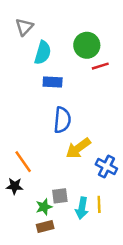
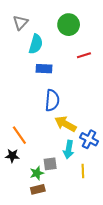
green circle: (87, 45) -> (69, 25), moved
yellow arrow: (78, 148) -> (65, 124), turned 65
cyan arrow: (82, 208) -> (69, 150), moved

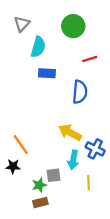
blue semicircle: (52, 100) -> (80, 92), moved

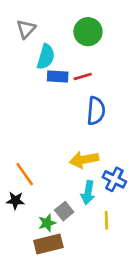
red line: (90, 59) -> (83, 77), moved
blue rectangle: (47, 73) -> (58, 77), moved
yellow arrow: (70, 132) -> (84, 160), turned -40
gray square: (54, 175) -> (64, 211), turned -32
brown rectangle: (40, 203) -> (48, 244), size x1.5

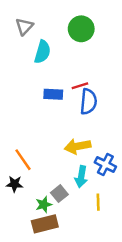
blue rectangle: (58, 77) -> (53, 94), moved
red line: (83, 77) -> (80, 86), moved

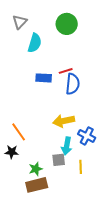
gray square: (59, 194) -> (59, 160), moved, turned 32

